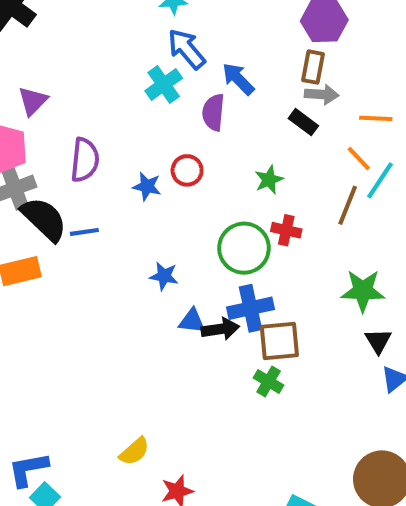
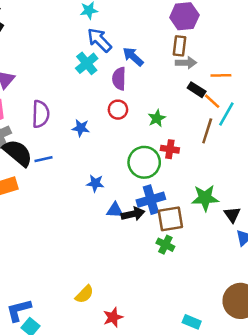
black rectangle: (303, 122) -> (197, 90), moved
red circle: (187, 170) -> (118, 110), moved
green star: (363, 291) -> (205, 198), moved

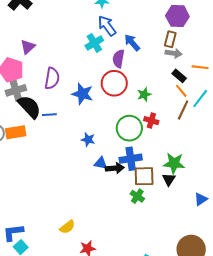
orange line: (212, 101) -> (181, 91), moved
red circle: (118, 110) -> (114, 83), size x1.6
blue star: (81, 128) -> (82, 94), size x1.5
black triangle: (232, 215) -> (169, 179), moved

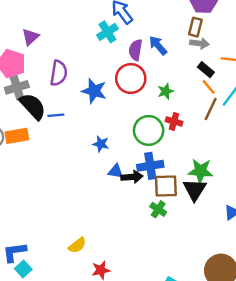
blue arrow: (132, 43) -> (158, 45), moved
black triangle: (169, 179) -> (195, 190), size x1.5

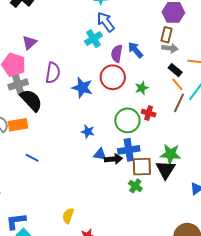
blue line: (56, 115) -> (32, 158), moved, turned 32
yellow semicircle: (77, 245) -> (68, 216), turned 147

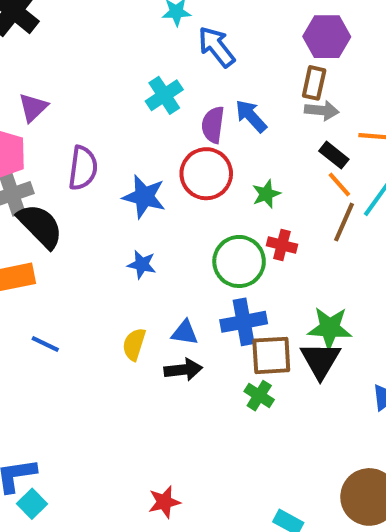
blue arrow: (106, 22) -> (216, 47), moved
blue star: (88, 132) -> (142, 265), moved
black arrow: (114, 159) -> (183, 370), moved
yellow semicircle: (68, 216) -> (134, 344), moved

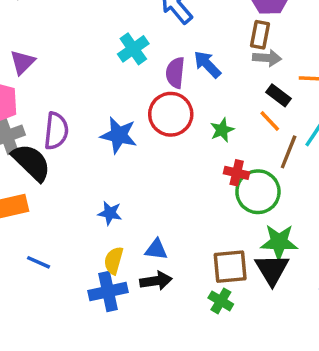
purple semicircle: (83, 168) -> (56, 131), moved
orange line: (339, 184) -> (270, 121), moved
green circle: (239, 261) -> (258, 192), moved
blue star: (142, 265) -> (110, 213), moved
blue cross: (244, 322) -> (108, 291), moved

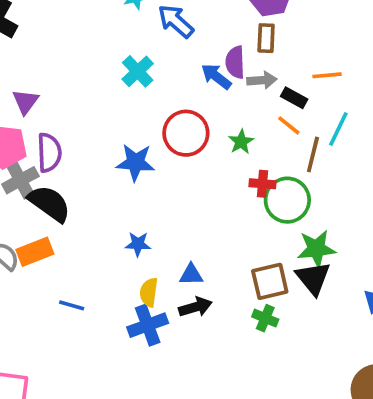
gray arrow: (267, 58) -> (262, 80), moved
purple semicircle: (175, 73) -> (235, 62), moved
purple semicircle: (56, 131) -> (49, 153), moved

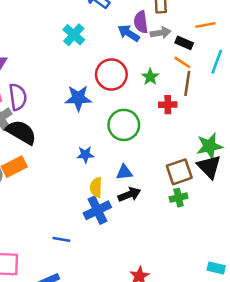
brown line: (313, 155) -> (187, 83), moved
green circle: (287, 200) -> (124, 125), moved
blue line: (72, 305) -> (61, 239), moved
green cross: (265, 318) -> (179, 198), turned -30

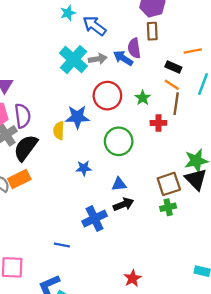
gray arrow: (161, 33) -> (98, 59), moved
cyan cross: (74, 35) -> (73, 60), size x1.4
black semicircle: (21, 132) -> (26, 148), turned -84
yellow semicircle: (96, 187) -> (59, 131), moved

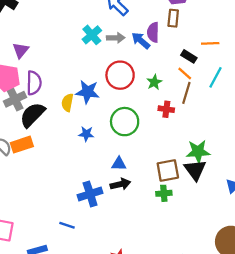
cyan cross: (73, 60) -> (92, 35), size x0.7
blue star: (84, 168) -> (86, 134), moved
blue line: (62, 245) -> (67, 225), moved

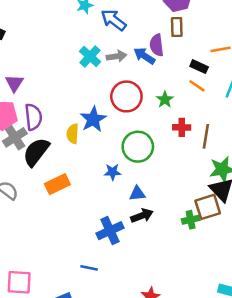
blue star: (88, 92) -> (93, 119), turned -30
brown line: (186, 93) -> (206, 136), moved
blue star: (86, 134) -> (113, 172), moved
orange rectangle: (22, 145) -> (57, 184), moved
brown square: (168, 171) -> (208, 207), moved

